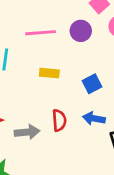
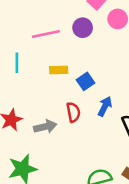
blue square: (92, 84) -> (86, 81), moved
blue arrow: (94, 118) -> (105, 106), turned 114

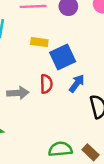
blue square: (86, 81) -> (63, 57), size x1.5

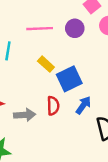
yellow rectangle: (39, 42) -> (46, 64), turned 35

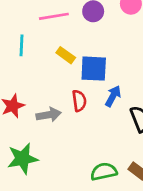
blue square: (69, 79) -> (94, 69), turned 35

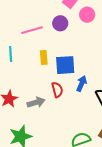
yellow rectangle: (66, 55) -> (44, 58), turned 56

